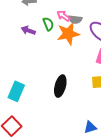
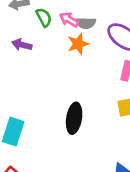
green semicircle: (48, 24) -> (44, 17), moved
orange star: (68, 34) -> (78, 44), size x0.7

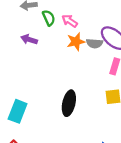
gray semicircle: (86, 23) -> (95, 43), moved

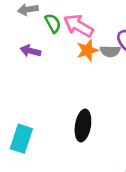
pink arrow: (70, 21) -> (78, 26), size x1.5

